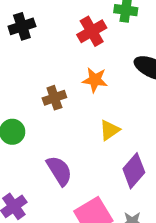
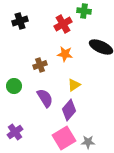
purple semicircle: (59, 171) -> (45, 98), moved
purple diamond: (134, 171) -> (69, 110), moved

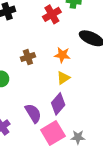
orange star: (65, 54) -> (62, 55), moved
purple semicircle: (45, 98) -> (33, 113), moved

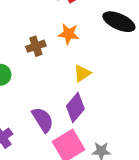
orange star: (62, 55) -> (69, 34), moved

